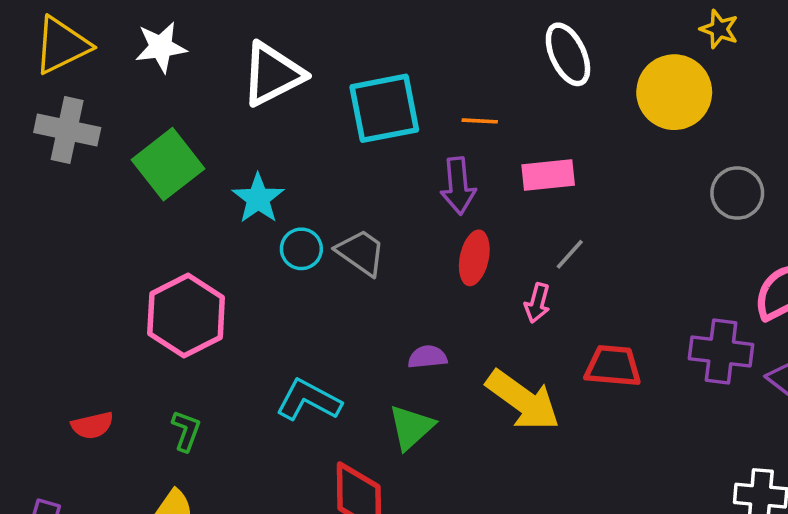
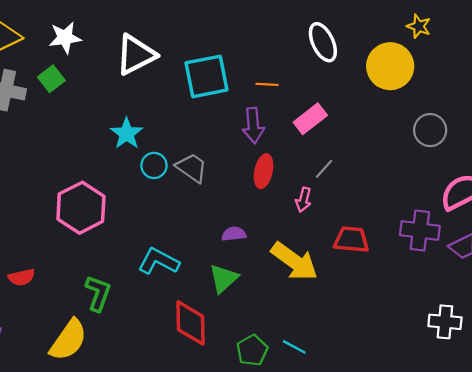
green square: (168, 164) -> (51, 79), moved, size x0.6
pink rectangle: (548, 175) -> (310, 119), turned -32
green L-shape: (186, 431) -> (98, 293), moved, size x1.4

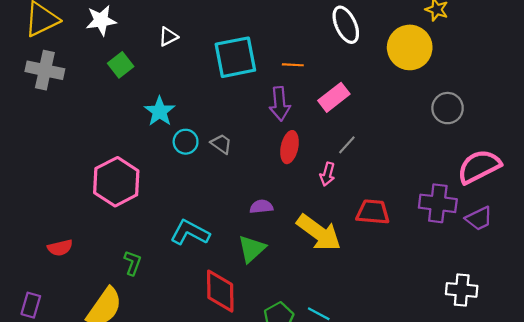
white triangle: (136, 55) -> (168, 37), size x0.5
green square: (51, 79) -> (121, 65), moved
gray trapezoid: (192, 168) -> (221, 144), size x0.7
green L-shape: (98, 293) -> (133, 263), size x0.7

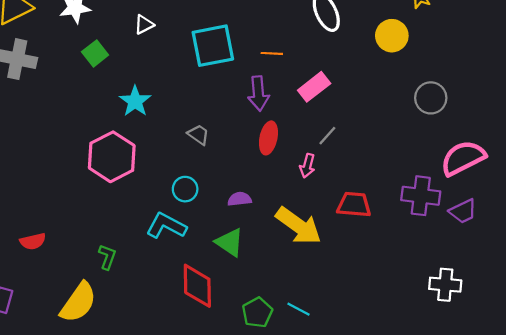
yellow circle: (410, 47) -> (392, 36), size x0.7
cyan circle: (186, 142) -> (185, 189), moved
pink hexagon: (116, 182) -> (112, 157), moved
green triangle: (252, 249) -> (230, 242), turned -44

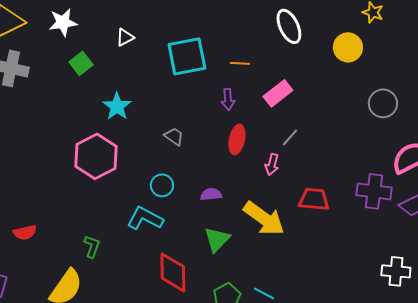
purple arrow: (258, 93) -> (228, 99), size x0.7
green triangle: (230, 242) -> (217, 239), moved, turned 40

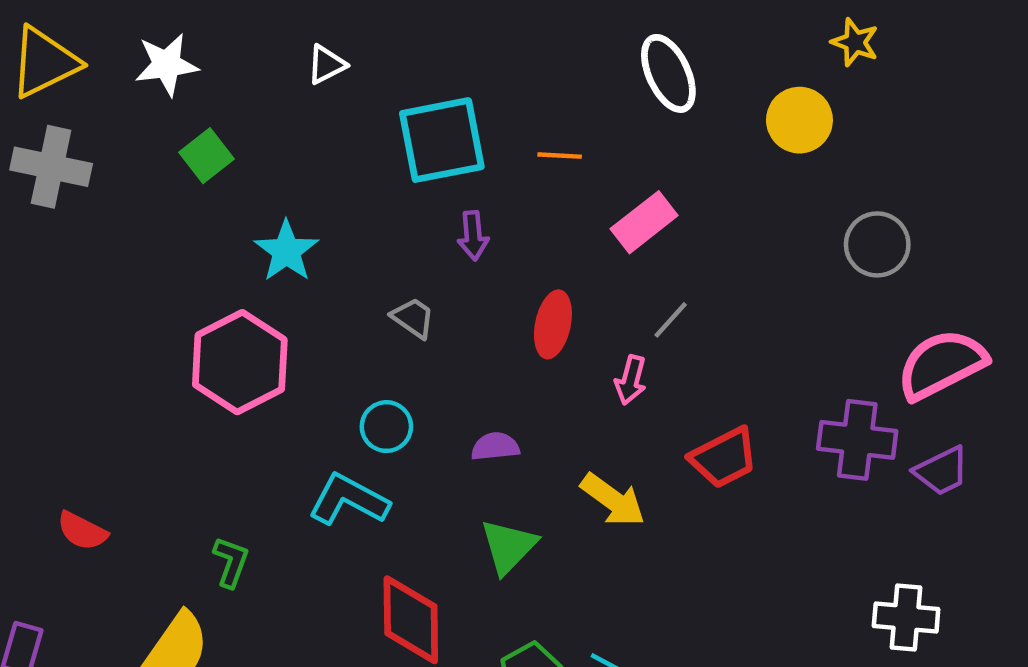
white triangle: (125, 37) -> (326, 65), moved
purple arrow: (228, 99) -> (473, 236), moved
red trapezoid: (314, 199) -> (724, 458), turned 148
yellow arrow: (264, 218) -> (613, 500), size x0.7
red semicircle: (25, 232) -> (82, 531), turned 40

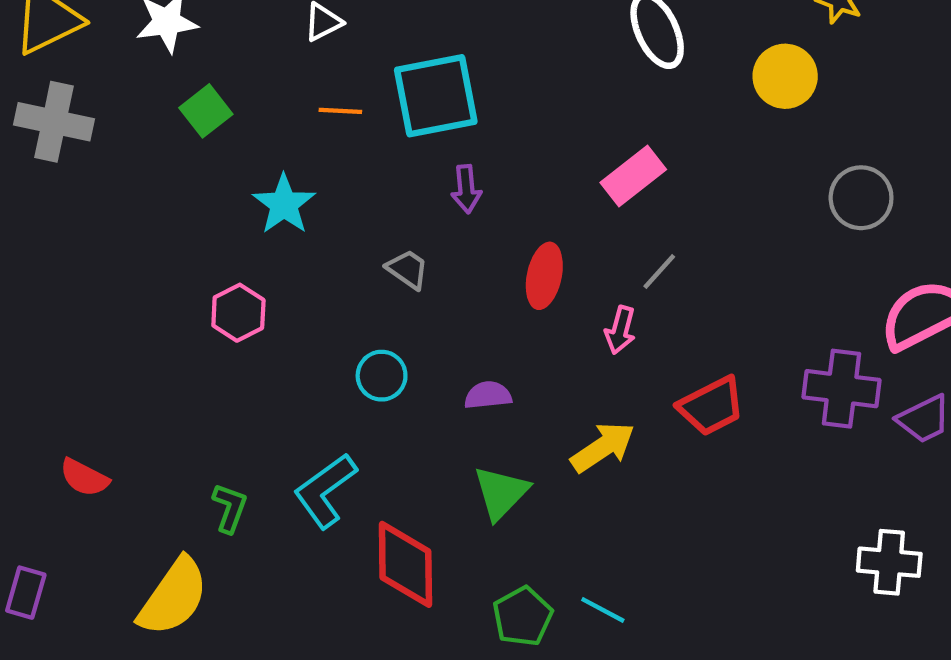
orange line: (560, 156) -> (340, 111), moved
pink hexagon: (240, 362) -> (238, 313), size x0.6
cyan L-shape: (349, 500) -> (325, 491), moved, turned -64
yellow arrow: (613, 500) -> (603, 447), turned -70

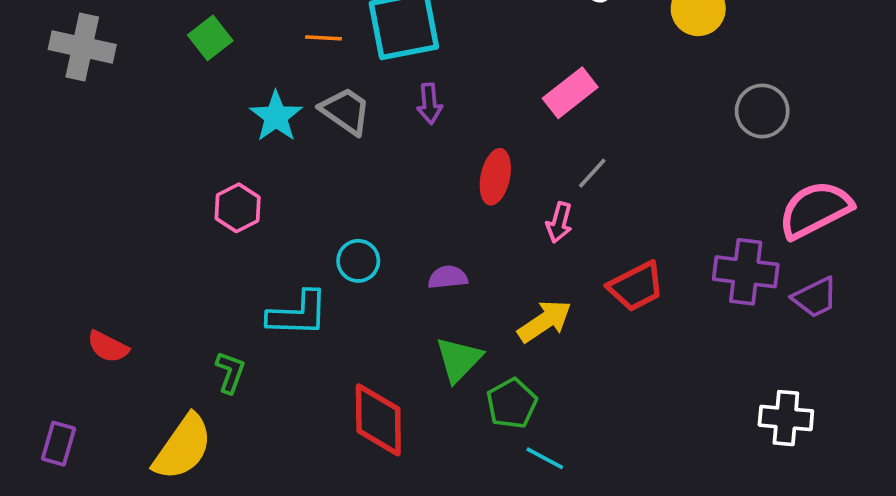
gray trapezoid: (408, 269) -> (345, 111), moved, size x1.4
cyan L-shape: (325, 491) -> (298, 314), moved, turned -142
green pentagon: (523, 616) -> (512, 403), moved

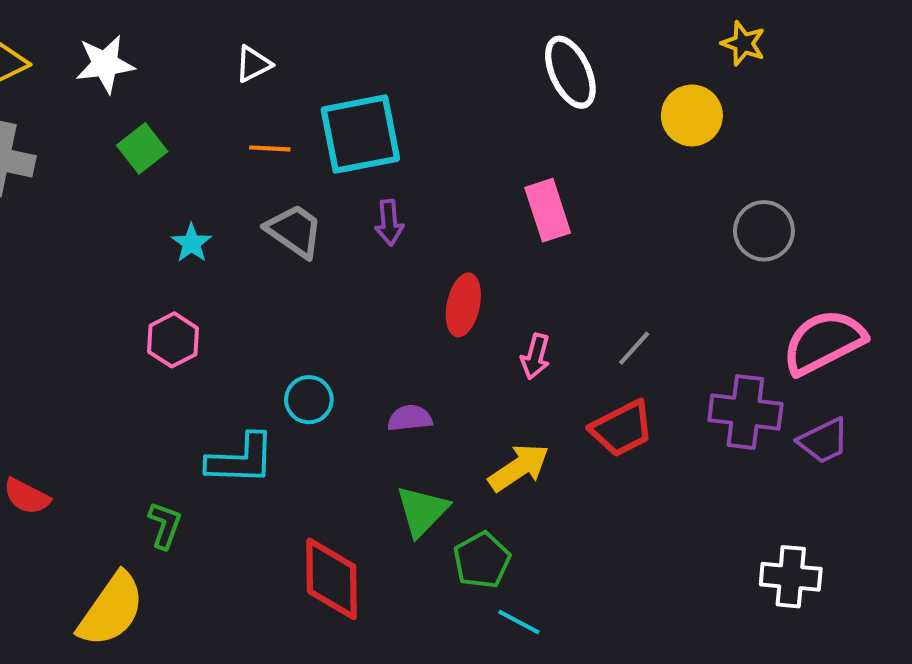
pink rectangle: (570, 93) -> (548, 210), turned -70
cyan star: (276, 116) -> (191, 243), moved, size x0.7
gray line: (592, 173) -> (634, 348), moved

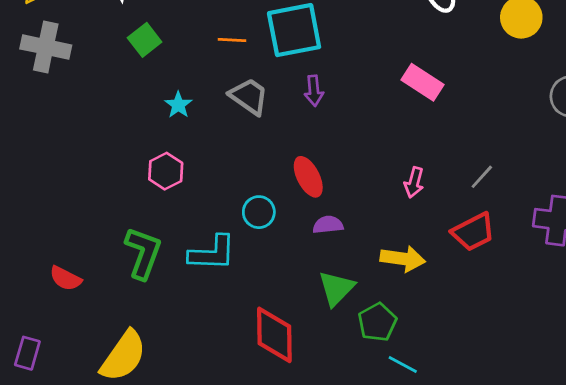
pink rectangle: (548, 210) -> (423, 82), turned -39
red ellipse: (463, 305) -> (308, 177), moved, turned -39
yellow arrow: (519, 468) -> (403, 259), turned 42
green L-shape: (165, 525) -> (143, 253), moved, size x1.6

